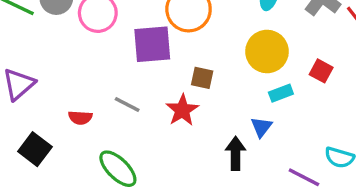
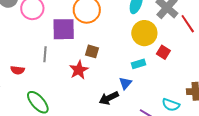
yellow circle: (267, 51) -> (144, 33), moved
gray line: (127, 104) -> (45, 54), moved, turned 63
black arrow: (235, 153) -> (109, 98), turned -120

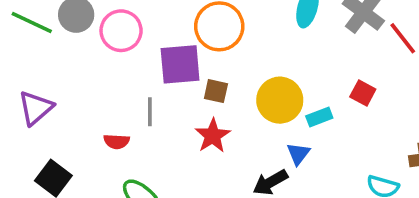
yellow circle: (144, 33) -> (280, 100), moved
brown square: (92, 51) -> (216, 91), moved
red semicircle: (17, 70) -> (117, 141), moved

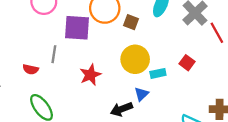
brown square: (216, 91) -> (131, 22), moved

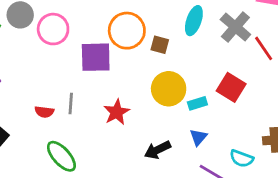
gray line: (54, 54) -> (71, 103), moved
red square: (187, 63) -> (231, 87), size x1.5
blue triangle: (141, 94) -> (198, 137), moved

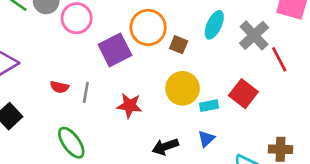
purple square: (96, 57) -> (115, 50), turned -32
red semicircle: (44, 112) -> (59, 87), moved
red star: (117, 112) -> (130, 106), turned 30

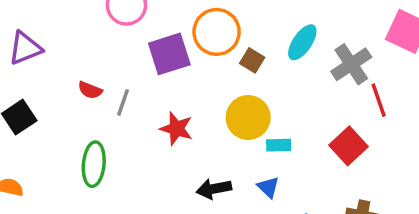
red square: (243, 94) -> (348, 146), moved
blue triangle: (206, 139) -> (268, 187), turned -42
green ellipse: (71, 143) -> (94, 164), turned 32

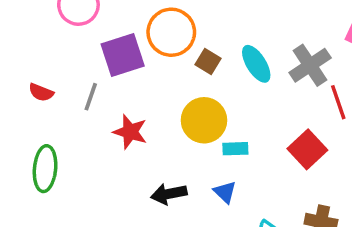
cyan ellipse: (302, 42) -> (256, 64), moved, turned -66
gray line: (123, 102) -> (91, 97), moved

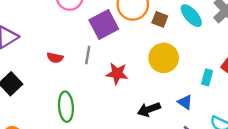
cyan rectangle: (235, 149) -> (207, 77), moved, turned -63

